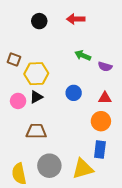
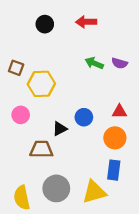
purple semicircle: (105, 67) -> (119, 63), moved
blue circle: (74, 93) -> (84, 117), moved
black triangle: (36, 97) -> (60, 129), moved

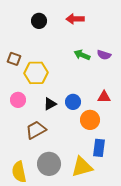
black triangle: (60, 129) -> (50, 104), moved
orange circle: (115, 138) -> (90, 120), moved
brown trapezoid: (41, 149) -> (36, 130), turned -30

